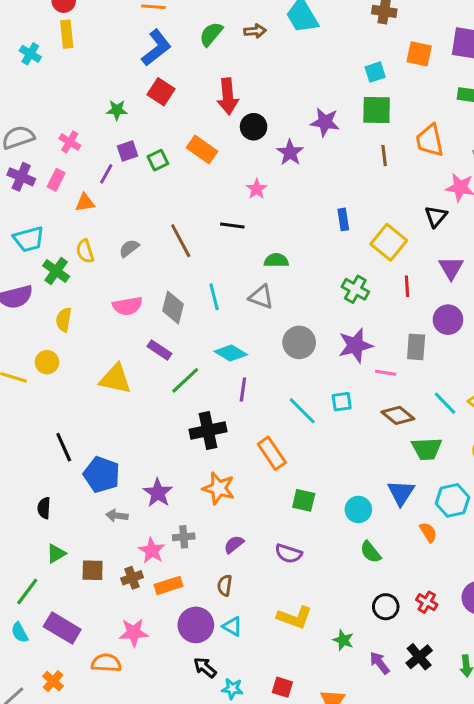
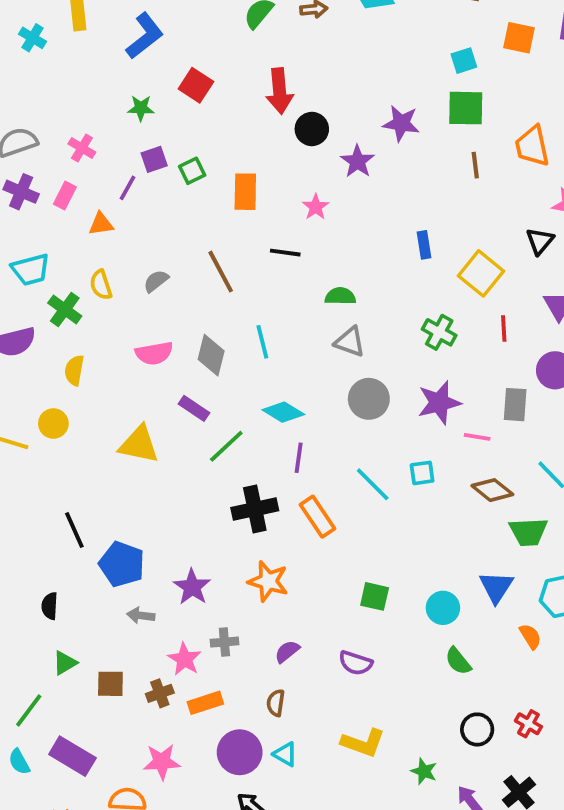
blue L-shape: (156, 48) -> (145, 36), moved
orange rectangle: (202, 150) -> (245, 192), moved, turned 56
gray triangle: (261, 297) -> (350, 342), moved
orange rectangle: (272, 453) -> (318, 517), moved

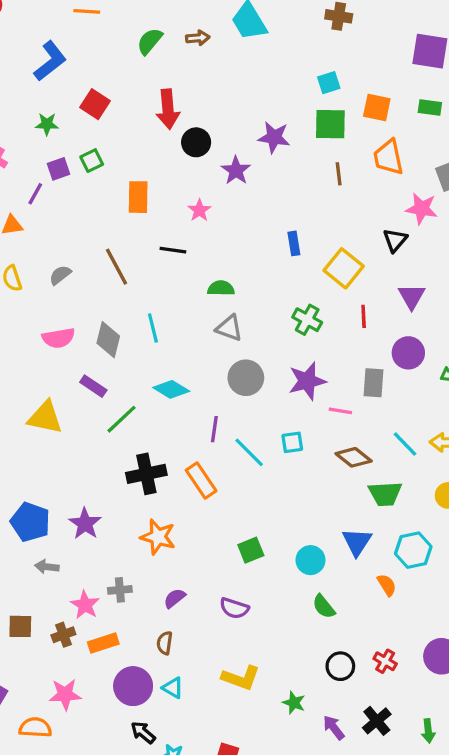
orange square: (519, 38) -> (377, 107), moved
green square: (192, 171) -> (92, 161), moved
purple line: (299, 458) -> (214, 429), moved
purple star: (192, 587) -> (85, 524), moved
green square: (375, 596) -> (251, 550), turned -35

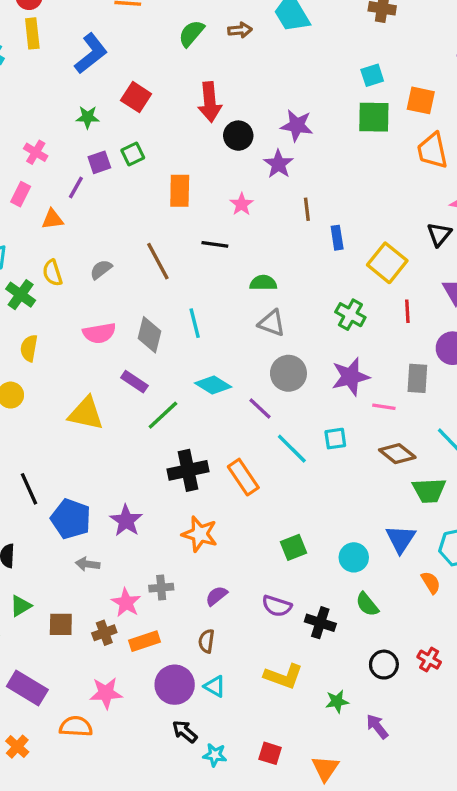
purple star: (274, 137) -> (297, 126), moved
brown line: (339, 174) -> (307, 209), moved
purple line: (214, 429) -> (260, 408), moved, turned -55
green star: (294, 703) -> (337, 701), turned -30
black cross: (377, 721) -> (320, 623), moved, turned -32

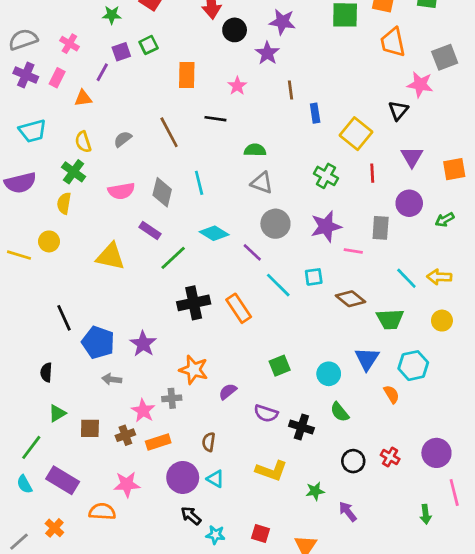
green cross: (21, 295) -> (74, 172), moved
brown diamond: (397, 454) -> (351, 299), moved
orange star: (200, 534) -> (194, 370), moved
purple semicircle: (216, 596) -> (228, 392), moved

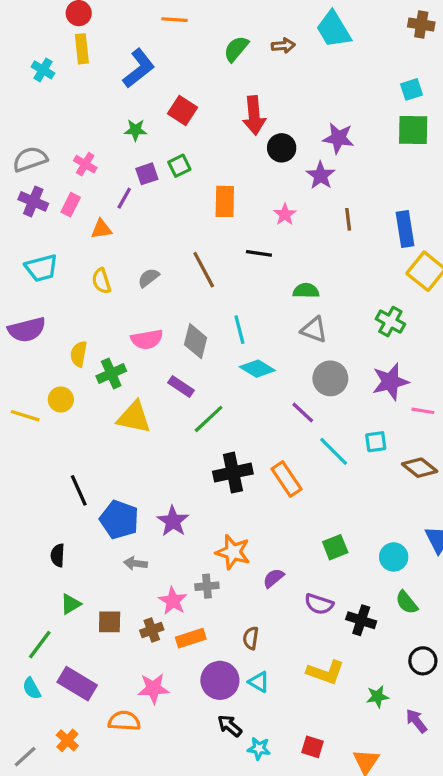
blue rectangle: (315, 113) -> (405, 229), moved, size x1.5
green cross: (74, 172) -> (111, 374), moved, turned 30
cyan diamond: (214, 233) -> (257, 369), moved

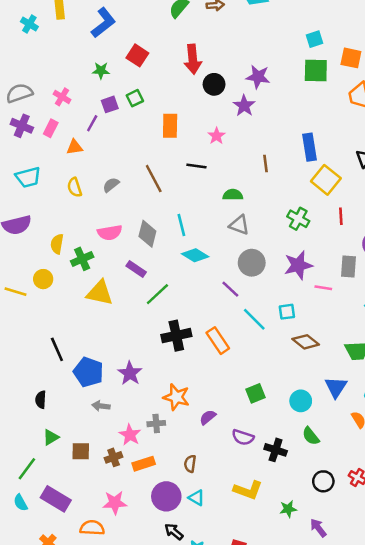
brown line: (348, 219) -> (266, 163), moved
brown diamond: (420, 468) -> (306, 342), moved

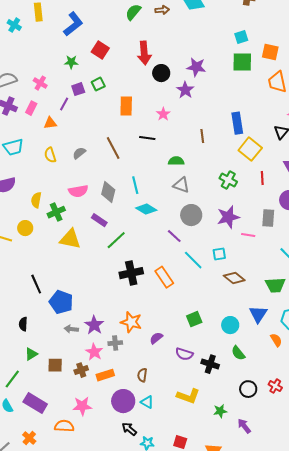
purple star: (130, 373) -> (94, 325), moved

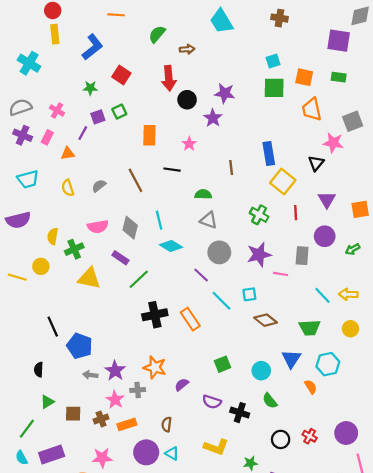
brown arrow: (162, 10) -> (187, 49), moved
cyan cross: (14, 25) -> (29, 63), moved, size x1.5
purple rectangle: (35, 403) -> (52, 454), turned -50

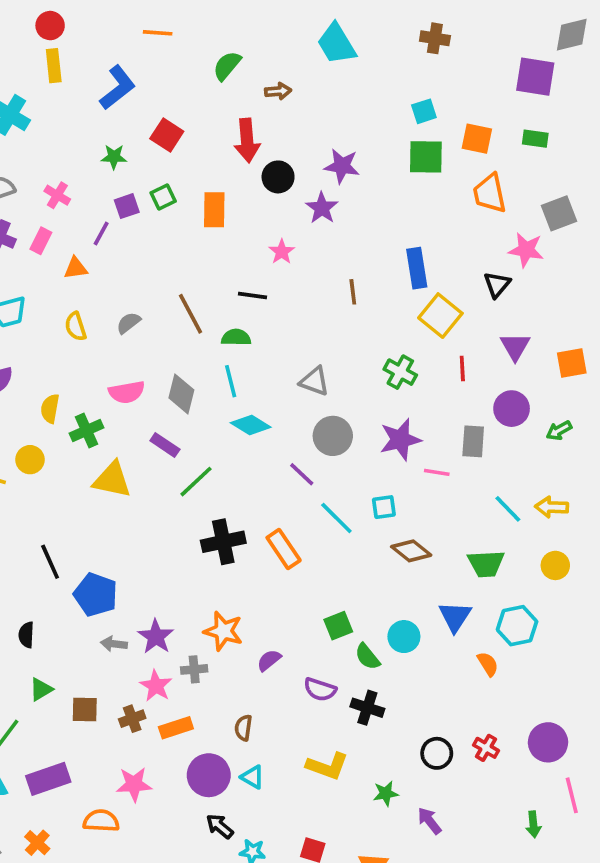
orange rectangle: (149, 135) -> (214, 210), moved
green semicircle: (203, 194) -> (236, 337), moved
green semicircle: (270, 401) -> (367, 657), moved

